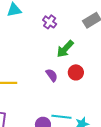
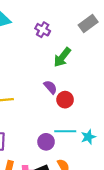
red circle: (76, 72) -> (65, 100), moved

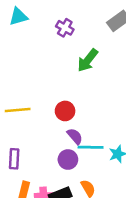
purple semicircle: (50, 87) -> (75, 136), moved
red circle: (65, 100) -> (65, 111), moved

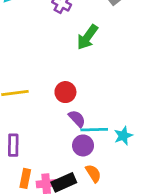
purple circle: (68, 160) -> (83, 145), moved

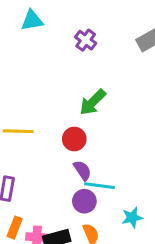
green arrow: (87, 37) -> (93, 102), moved
cyan star: (123, 136) -> (132, 218), moved

